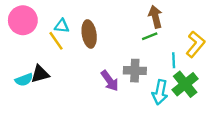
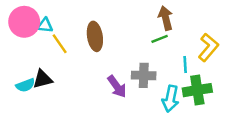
cyan triangle: (62, 26) -> (45, 25), moved
green cross: (185, 84) -> (197, 90), turned 30

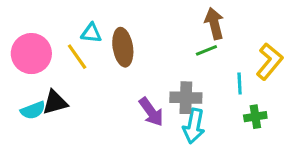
pink circle: (24, 22) -> (31, 54), moved
cyan triangle: (45, 25) -> (91, 33), moved
green cross: (197, 90) -> (255, 117), size x0.6
cyan arrow: (171, 99) -> (194, 126), moved

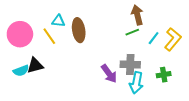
cyan line: (240, 83) -> (154, 38), moved, turned 40
gray cross: (186, 98) -> (130, 65), moved
purple arrow: (151, 112) -> (109, 74), moved
cyan arrow: (194, 126) -> (136, 83), moved

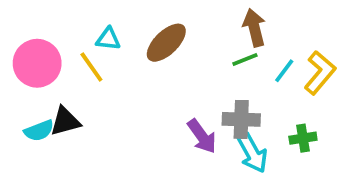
brown ellipse: (79, 30) -> (166, 43), moved, turned 55
cyan arrow: (136, 83) -> (252, 153), turned -40

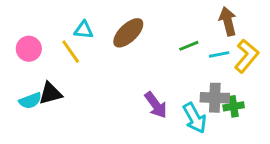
brown arrow: (254, 28) -> (228, 21), moved
pink circle: (37, 63) -> (29, 49), size x0.7
cyan line: (284, 71) -> (219, 54), turned 42
gray cross: (241, 119) -> (215, 98), moved

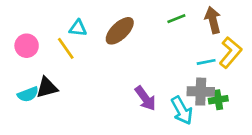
green line: (189, 46) -> (176, 19), moved
cyan line: (219, 54) -> (206, 62), moved

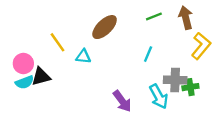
cyan triangle: (78, 28) -> (83, 56), moved
pink circle: (27, 46) -> (23, 64), moved
cyan line: (206, 62) -> (148, 54), moved, turned -56
purple arrow: (145, 98) -> (122, 101), moved

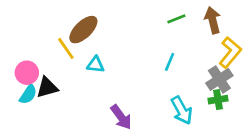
brown ellipse: (105, 27) -> (83, 30), moved
gray cross: (175, 80) -> (219, 79), moved, turned -35
cyan semicircle: (25, 82) -> (28, 94), turned -36
purple arrow: (122, 101) -> (121, 117), moved

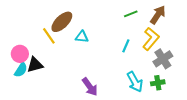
brown arrow: (213, 20) -> (158, 15), turned 48
yellow L-shape: (230, 52) -> (151, 39), moved
cyan triangle: (96, 65) -> (82, 37), moved
green cross: (218, 100) -> (158, 83), moved

